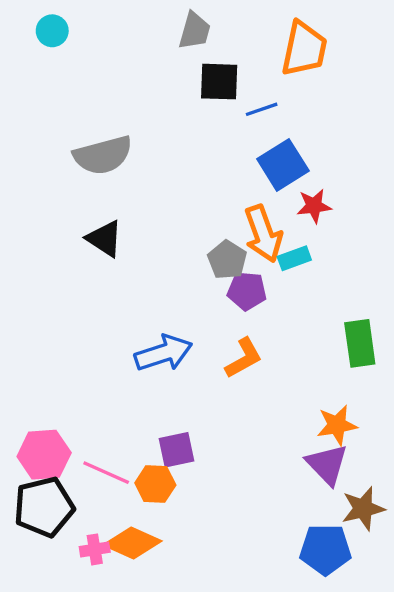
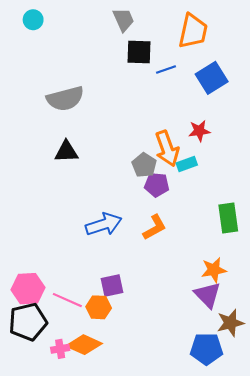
gray trapezoid: (195, 31) -> (123, 20), turned -40
blue square: (283, 165) -> (212, 78), moved
black triangle: (105, 239) -> (66, 152), turned -35

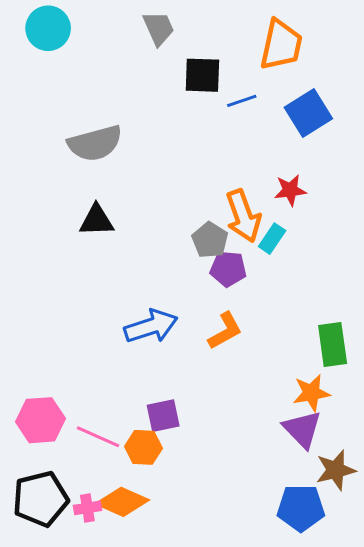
cyan circle: (33, 20) -> (48, 28), size x1.5
gray trapezoid: (123, 20) -> (159, 28), moved
cyan rectangle: (187, 164) -> (272, 239), turned -36
green rectangle: (228, 218) -> (333, 344), moved
black pentagon: (28, 322) -> (41, 499), moved

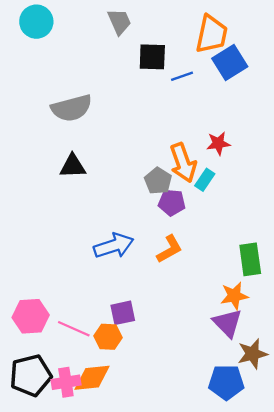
blue square: (308, 113) -> (230, 63), moved
orange diamond: (122, 502) -> (92, 378), turned -30
pink cross: (87, 508) -> (66, 382), size x1.4

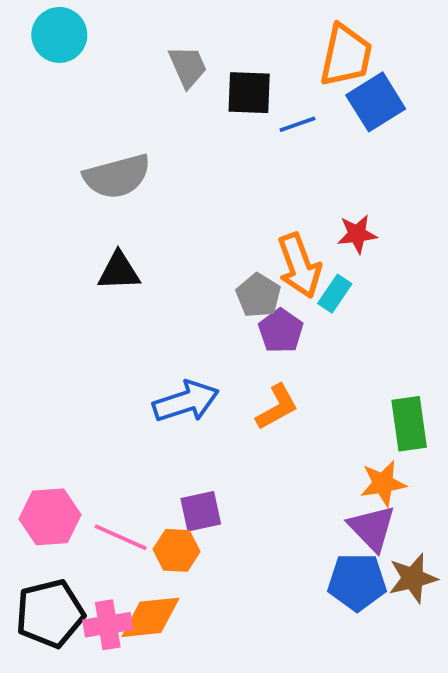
gray trapezoid: (119, 22) -> (188, 67), moved
purple pentagon: (172, 202) -> (281, 331), turned 30
blue pentagon: (226, 382) -> (357, 582), moved

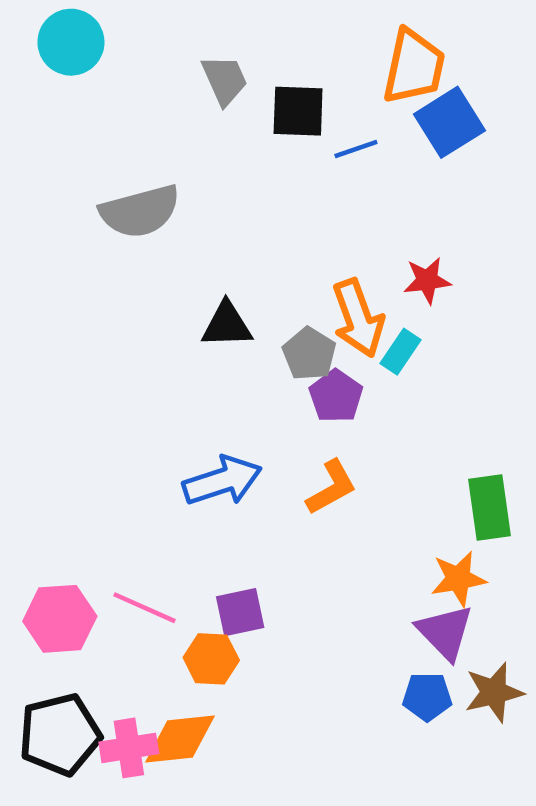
black triangle: (119, 271) -> (227, 325), moved
pink line: (121, 537) -> (144, 608), moved
blue pentagon: (357, 582) -> (427, 697), size x0.7

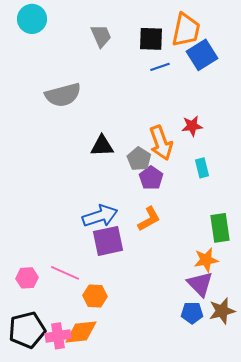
black square: (298, 111) -> (151, 39), moved
cyan rectangle: (400, 352) -> (202, 168), moved, turned -48
purple square: (240, 612) -> (108, 241), moved, size x1.4
pink hexagon: (60, 619) -> (27, 278), size x0.7

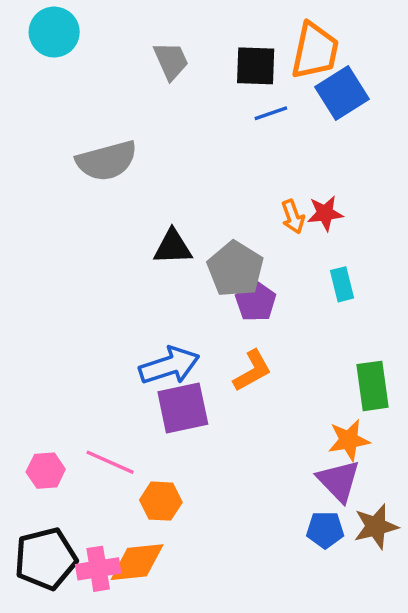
orange arrow: (161, 143) -> (293, 217), moved, size x0.6
gray pentagon: (139, 159) -> (235, 269), size x1.4

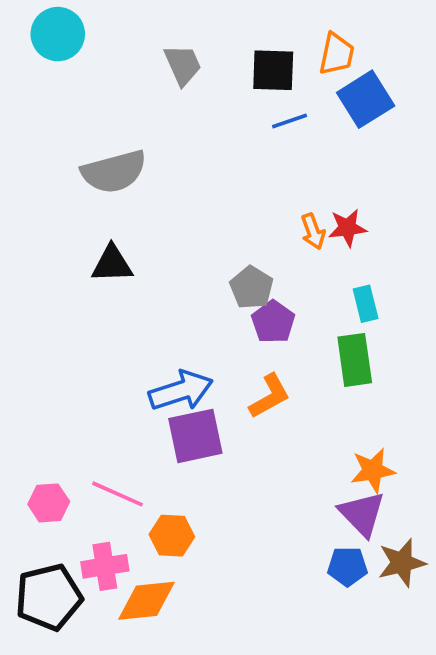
orange trapezoid: (315, 51) -> (337, 54), size x0.7
black triangle: (173, 247) -> (112, 264), moved
gray pentagon: (235, 269) -> (251, 288), size x0.7
green rectangle: (372, 386) -> (355, 360), moved
pink cross: (98, 569) -> (105, 566), moved

